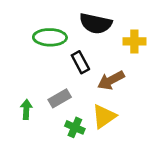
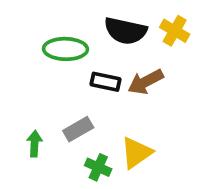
yellow cross: (134, 41) -> (175, 31), moved, turned 30
black rectangle: (80, 62) -> (105, 82), turned -50
brown arrow: (111, 80) -> (146, 82), moved

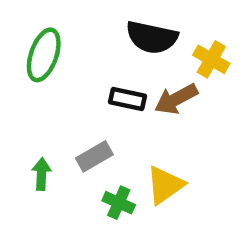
yellow cross: (175, 31) -> (211, 59), moved
green ellipse: (65, 49) -> (44, 55), moved, turned -72

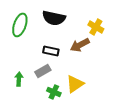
black semicircle: (152, 37) -> (54, 18), moved
black rectangle: (128, 99) -> (51, 51), moved

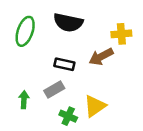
yellow cross: (96, 27) -> (121, 34), turned -35

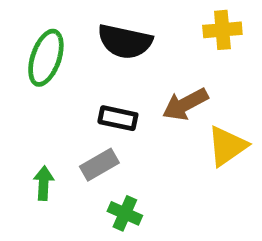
yellow cross: (121, 34) -> (222, 30), moved
yellow triangle: (95, 106) -> (227, 146), moved

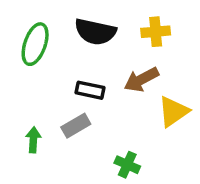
yellow cross: (222, 30) -> (156, 32), moved
green cross: (125, 213) -> (127, 165), moved

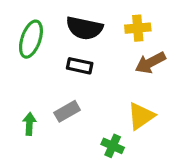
brown arrow: (141, 80) -> (150, 63), moved
black rectangle: (90, 90) -> (80, 66), moved
yellow triangle: (173, 111) -> (141, 116), moved

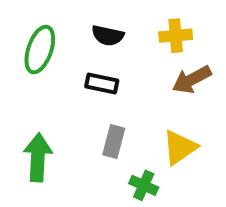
black semicircle: (84, 28) -> (108, 36), size x0.7
gray rectangle: (67, 111) -> (114, 141), moved, turned -45
green arrow: (29, 124) -> (38, 157), size x1.6

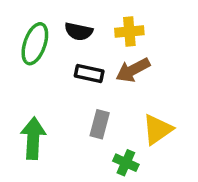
black semicircle: (108, 36) -> (79, 31), moved
yellow cross: (176, 36) -> (129, 31), moved
brown arrow: (192, 80) -> (133, 70), moved

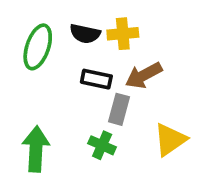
yellow cross: (129, 31) -> (123, 34), moved
gray rectangle: (100, 124) -> (119, 109), moved
green cross: (126, 163) -> (102, 145), moved

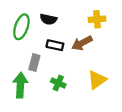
yellow cross: (123, 34) -> (97, 19), moved
gray rectangle: (119, 109) -> (34, 62), moved

